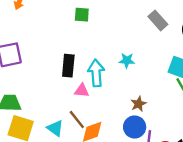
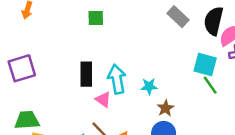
cyan star: (127, 61) -> (149, 86), moved
pink triangle: (82, 91) -> (103, 100), turned 35

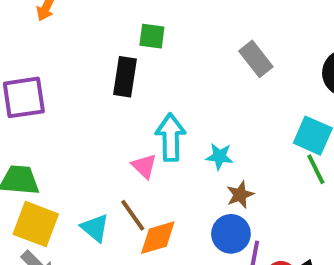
gray rectangle: (178, 17) -> (256, 59), moved
black rectangle: (86, 74) -> (125, 77), moved

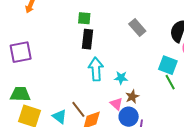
black rectangle: (125, 77) -> (87, 39), moved
pink triangle: (144, 166) -> (116, 104), moved

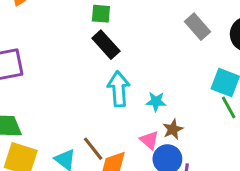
gray rectangle: (137, 27) -> (197, 27), moved
black rectangle: (87, 39) -> (106, 45), turned -48

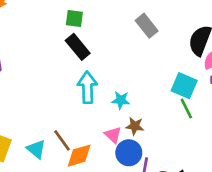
gray rectangle: (197, 27) -> (147, 26), moved
brown star: (173, 129) -> (135, 126), turned 30

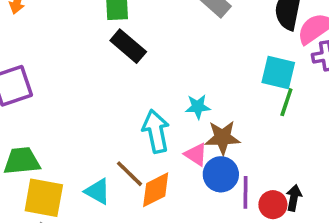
cyan arrow: (87, 87) -> (156, 131), moved
green line: (186, 109) -> (286, 102), turned 55
brown star: (135, 126) -> (223, 138), size x1.4

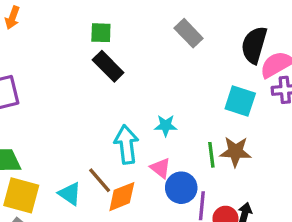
green line: (286, 102) -> (211, 155), moved, turned -30
brown star: (223, 138) -> (235, 152), moved

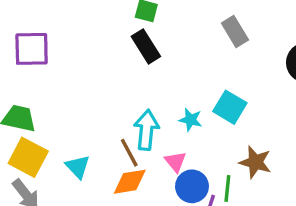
cyan square: (240, 101) -> (230, 107), moved
green line: (211, 155) -> (227, 188), moved
brown line: (100, 180) -> (129, 153), moved

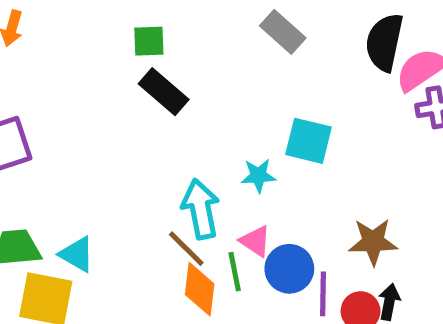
brown star: (255, 162) -> (373, 242), moved
cyan triangle: (78, 167) -> (77, 254), moved
orange diamond: (130, 182) -> (200, 289), turned -57
green line: (227, 188) -> (235, 272), moved

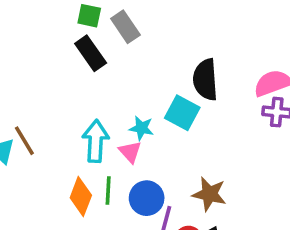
gray rectangle: (283, 32) -> (125, 27), moved
black semicircle: (384, 42) -> (205, 80), moved, turned -30
pink triangle: (255, 241) -> (130, 152), moved
brown line: (186, 249) -> (24, 141), moved

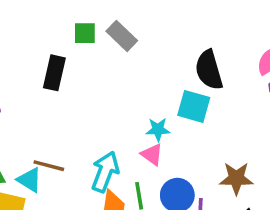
black rectangle: (91, 53) -> (54, 73), moved, turned 60
brown line: (24, 141) -> (49, 166), turned -32
cyan arrow: (96, 141) -> (105, 172), moved, turned 30

